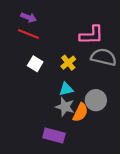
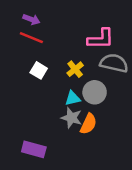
gray circle: (96, 100) -> (95, 92), moved
purple rectangle: (54, 135) -> (34, 149), moved

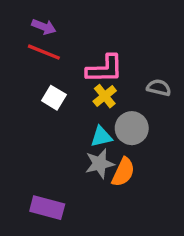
pink L-shape: (101, 39) -> (105, 69), moved
gray semicircle: (114, 63) -> (159, 88), size x0.6
gray star: (71, 118) -> (100, 164), turned -30

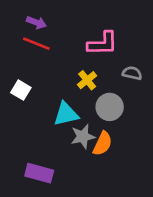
pink L-shape: (105, 69) -> (103, 44), moved
white square: (54, 98) -> (21, 90), moved
cyan triangle: (101, 137) -> (66, 114), moved, size x1.4

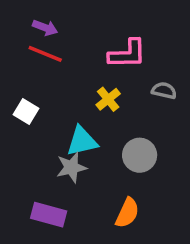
gray circle: (110, 107) -> (140, 155), moved
gray star: (83, 137) -> (71, 167), moved
orange semicircle: (103, 144) -> (127, 213), moved

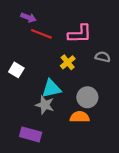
red line: (45, 54) -> (41, 34), moved
gray star: (71, 167) -> (45, 105), turned 30
orange semicircle: (127, 213) -> (80, 117), moved, turned -114

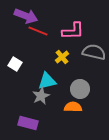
purple arrow: (28, 17) -> (26, 16), size x1.6
gray semicircle: (103, 57) -> (94, 52), size x1.6
gray star: (45, 105) -> (41, 96), turned 30

